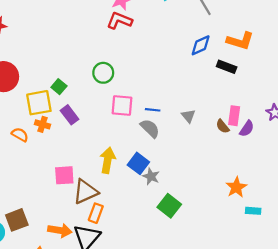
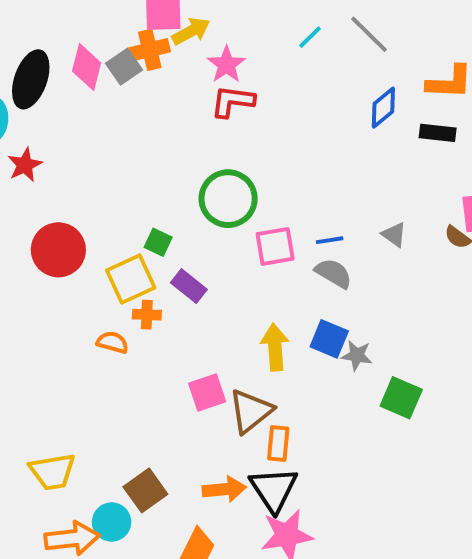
green circle: (103, 73) -> (228, 199), size x1.5

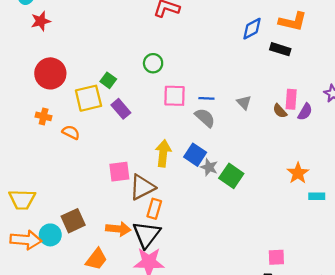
green circle: (228, 199) -> (153, 63), size x0.6
orange cross: (147, 315) -> (44, 116), moved
green square: (401, 398) -> (231, 176), moved

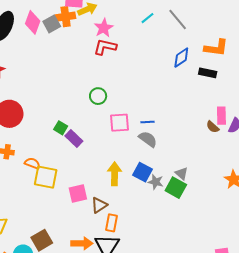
green square: (108, 80) -> (61, 128), moved
yellow square: (88, 98) -> (46, 177), moved, turned 30
gray triangle: (244, 102) -> (182, 173), moved
brown triangle: (142, 187) -> (99, 205), size x0.7

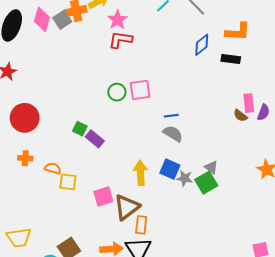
pink square: (120, 123) -> (140, 90), moved
yellow square: (46, 177) -> (68, 182), size x0.7
green square: (176, 188) -> (206, 183), turned 35
brown triangle: (99, 205) -> (127, 207), size x1.5

